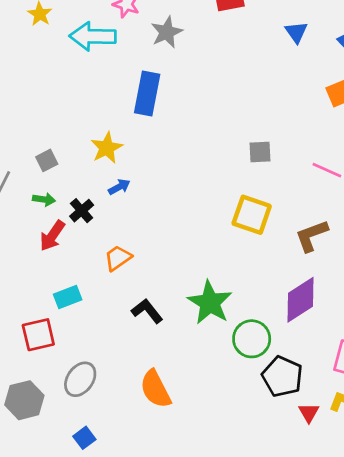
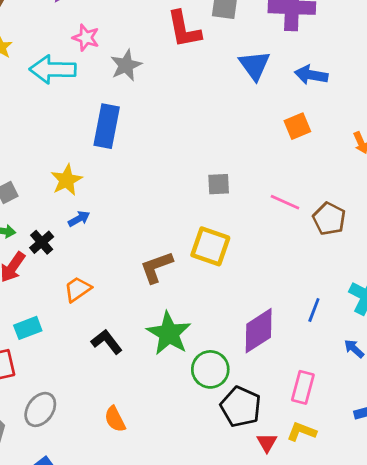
blue triangle: (296, 32) -> (255, 65), size x1.4
brown L-shape: (312, 236) -> (156, 267), moved
orange semicircle: (155, 389) -> (115, 419), size x0.7

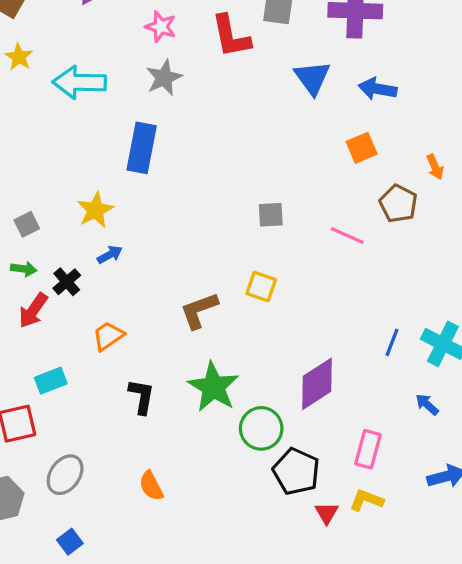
pink star: (86, 38) -> (161, 27), moved
brown pentagon: (329, 219) -> (398, 204), moved
yellow square: (210, 246) -> (261, 287), size x0.7
blue line: (314, 310) -> (392, 342), moved
black L-shape: (107, 342) -> (142, 397), turned 48

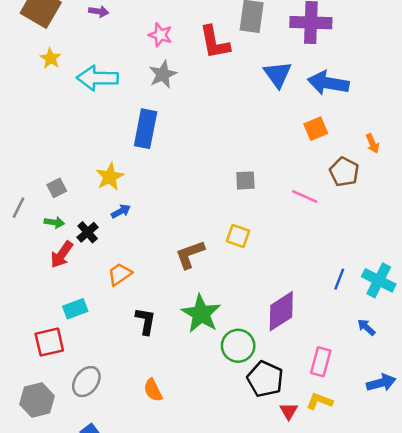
blue arrow: (378, 89) -> (328, 83), size x1.4

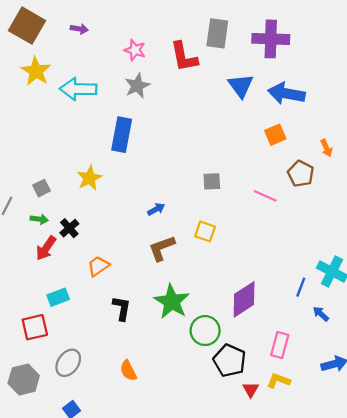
yellow star: (51, 58) -> (36, 71), size x1.5
blue arrow: (121, 211) -> (156, 209), moved
blue line: (339, 279) -> (301, 287), moved

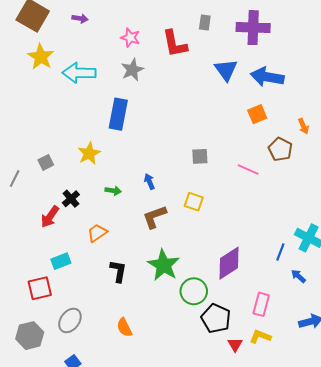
gray rectangle: (217, 33) -> (205, 23), size x0.6
blue arrow: (156, 209) -> (149, 182), turned -84
green arrow: (39, 219) -> (113, 191), moved

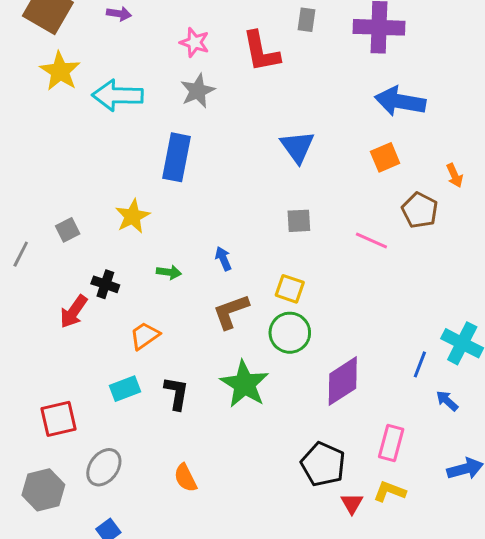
blue triangle: (226, 70) -> (297, 147), moved
black cross: (71, 199) -> (105, 284), turned -30
cyan rectangle: (61, 261) -> (125, 389), moved
green circle: (194, 291) -> (290, 333), moved

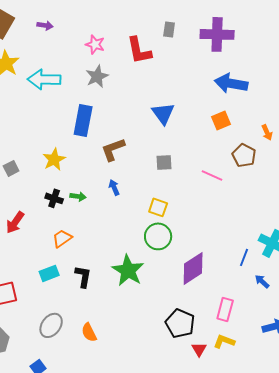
black cross: (105, 284) -> (54, 198), moved
brown L-shape: (231, 312) -> (113, 149), moved
gray ellipse: (104, 467) -> (51, 325), moved

